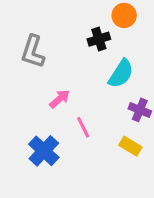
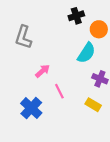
orange circle: (124, 15) -> (99, 29), moved
black cross: (99, 39) -> (76, 16), moved

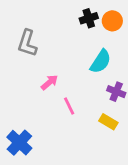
orange circle: (99, 29) -> (112, 21), moved
blue cross: (31, 108) -> (19, 143), moved

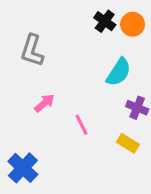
black cross: (89, 18) -> (105, 21), turned -36
pink arrow: (49, 82) -> (44, 103), moved

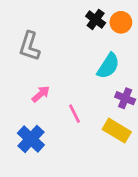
yellow rectangle: (128, 143) -> (117, 131), size x1.4
blue cross: (23, 168) -> (31, 139), moved

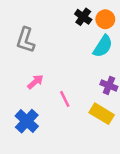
cyan semicircle: (108, 66) -> (103, 46), moved

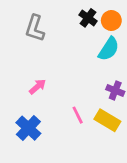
gray L-shape: (26, 40) -> (35, 28), moved
pink line: (65, 99) -> (78, 115), moved

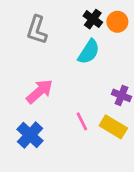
cyan semicircle: (109, 49) -> (89, 52), moved
pink arrow: (37, 87) -> (40, 91), size x1.5

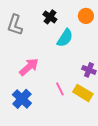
black cross: (93, 19) -> (50, 17), moved
gray L-shape: (37, 30) -> (15, 25), moved

